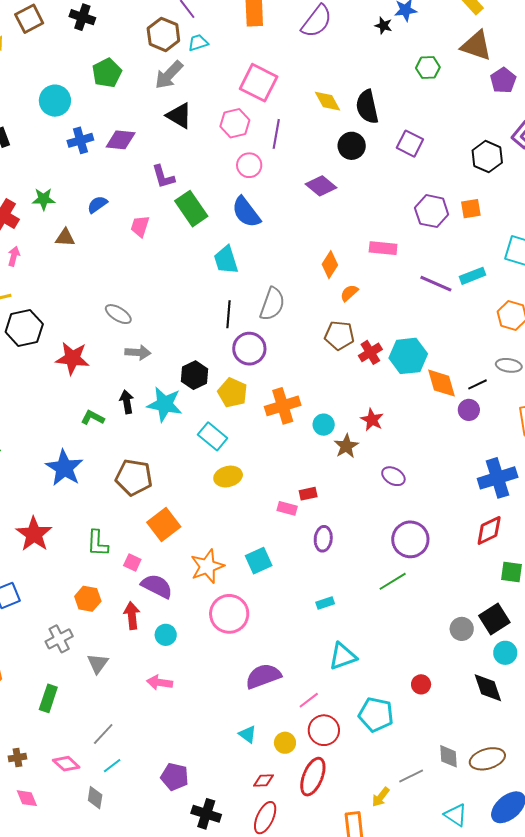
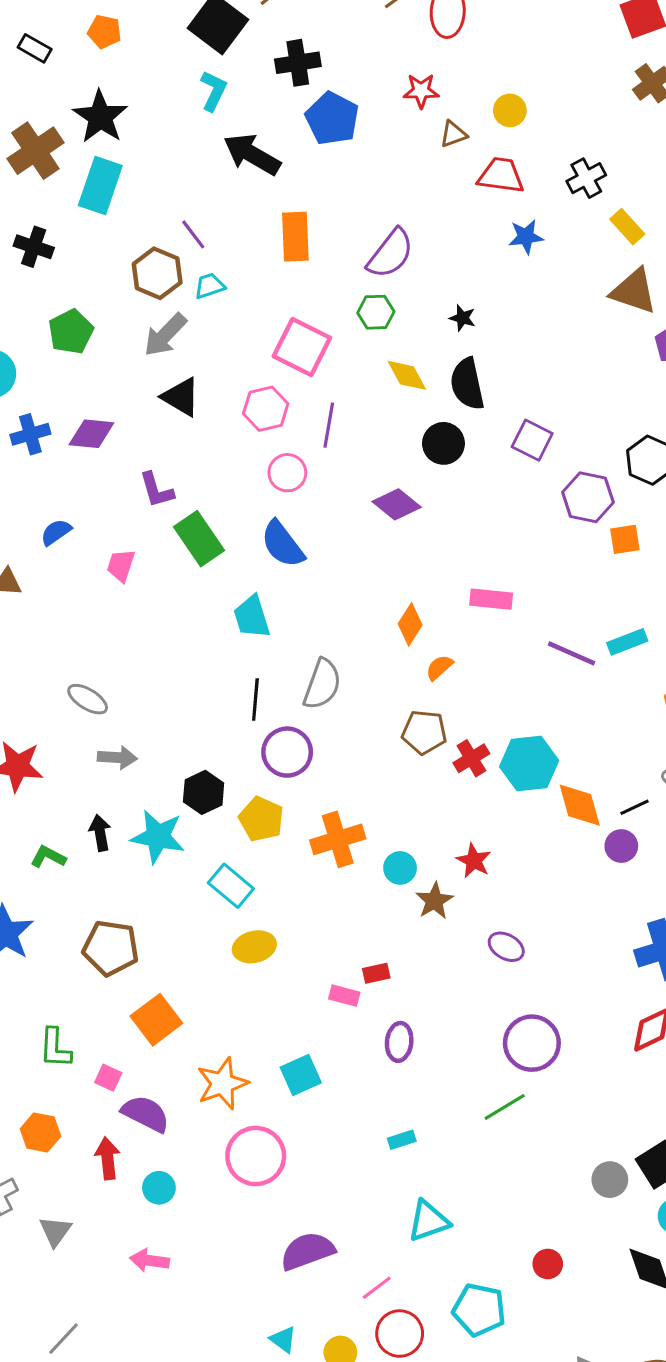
black star: (383, 26) -> (462, 318), moved
green hexagon: (428, 68) -> (376, 312), moved
purple hexagon: (432, 211) -> (588, 497), moved

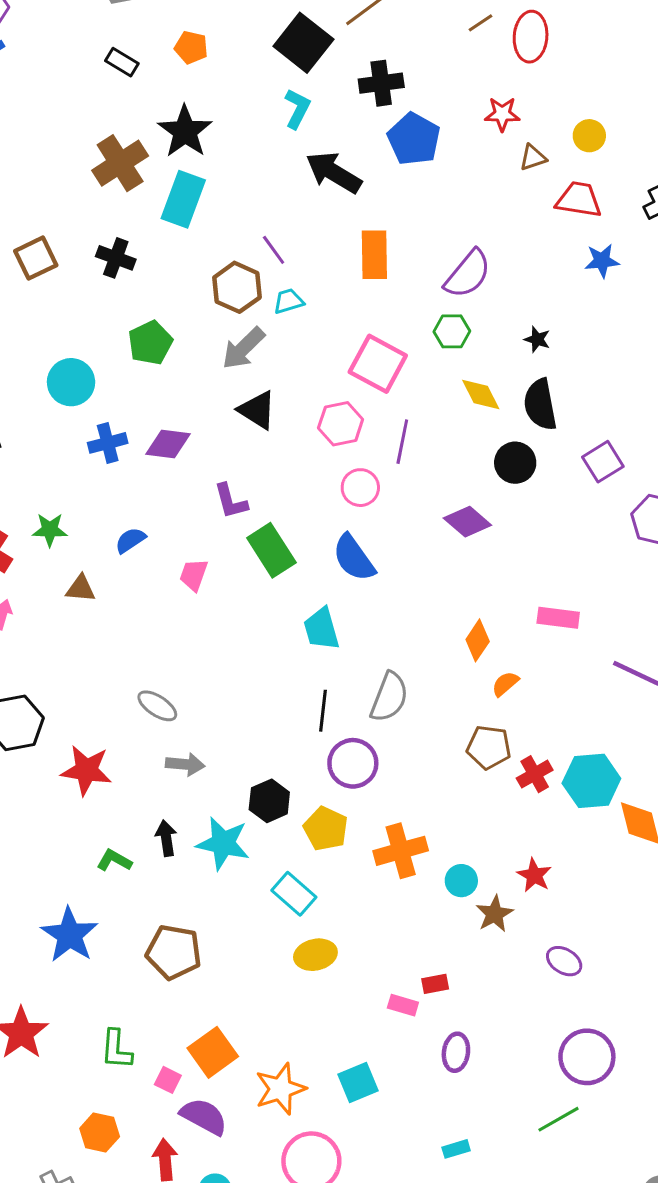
purple square: (532, 440) -> (603, 462), turned 30
orange square: (156, 1020) -> (213, 1052), moved

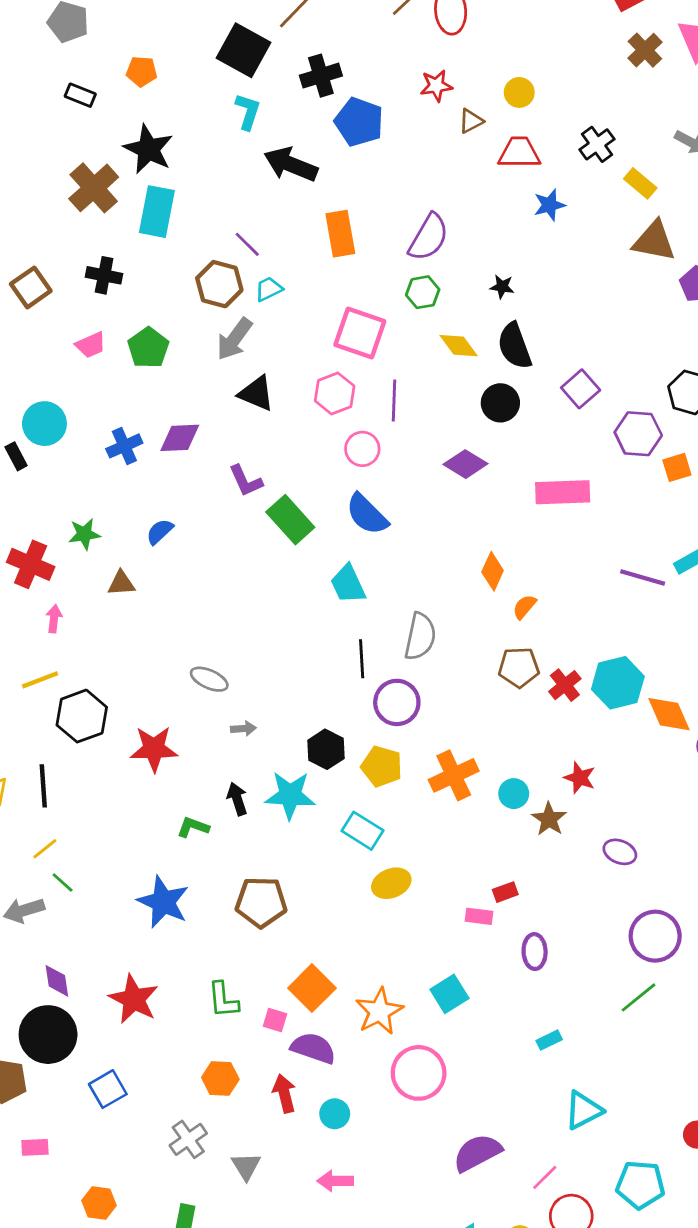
cyan circle: (71, 382) -> (44, 424), moved
pink trapezoid: (194, 575) -> (91, 345), moved, turned -124
pink rectangle: (558, 618) -> (563, 492), moved, size x1.4
gray arrow: (185, 764) -> (243, 729), size x0.7

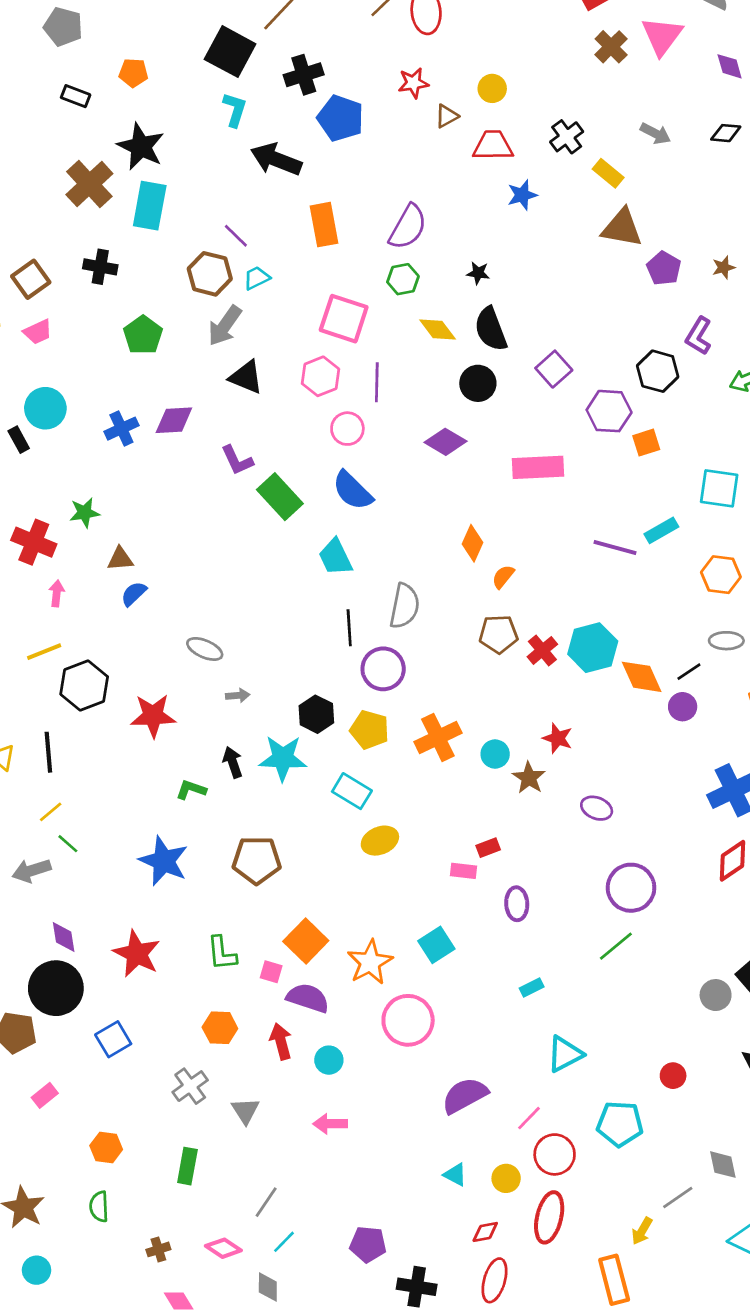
pink trapezoid: (91, 345) -> (38, 332), moved
blue semicircle: (160, 532) -> (134, 594), moved
pink rectangle: (35, 1147) -> (45, 1095), turned -35

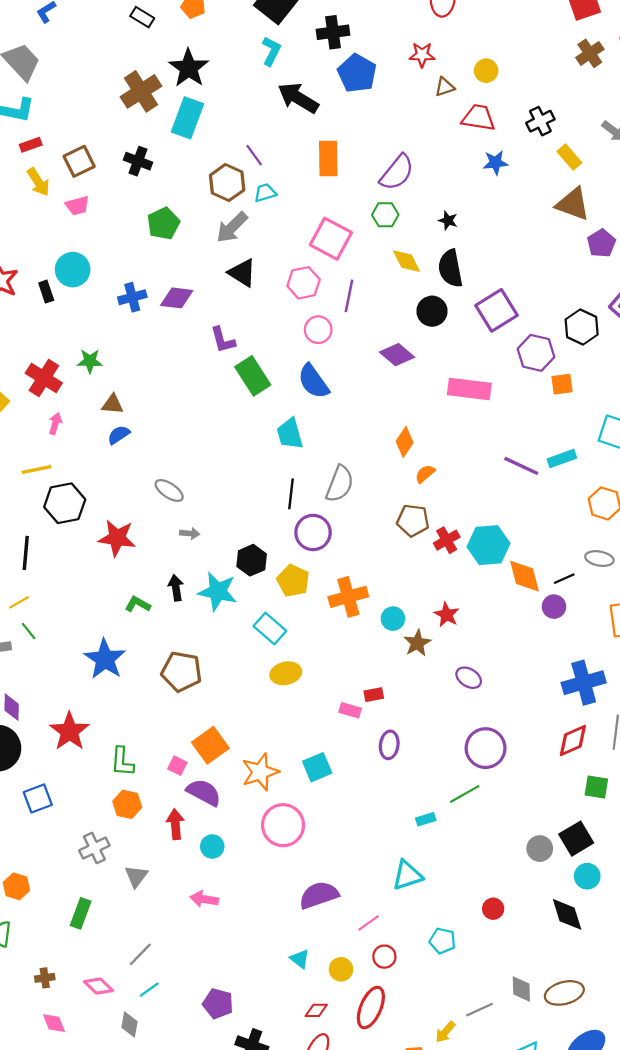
purple square: (554, 369) -> (496, 310), size x1.4
green L-shape: (222, 953) -> (122, 762), moved
cyan rectangle: (532, 988) -> (426, 819), moved
cyan pentagon: (620, 1124) -> (442, 941), size x0.7
red circle: (555, 1154) -> (384, 957), size x0.7

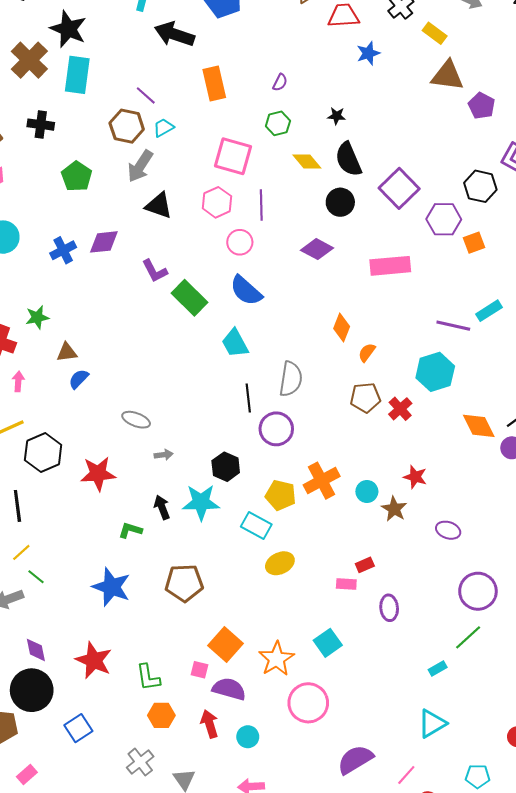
purple semicircle: (397, 172) -> (280, 82), size x0.5
cyan hexagon: (488, 545) -> (435, 372), moved
yellow pentagon: (293, 581) -> (281, 495), moved

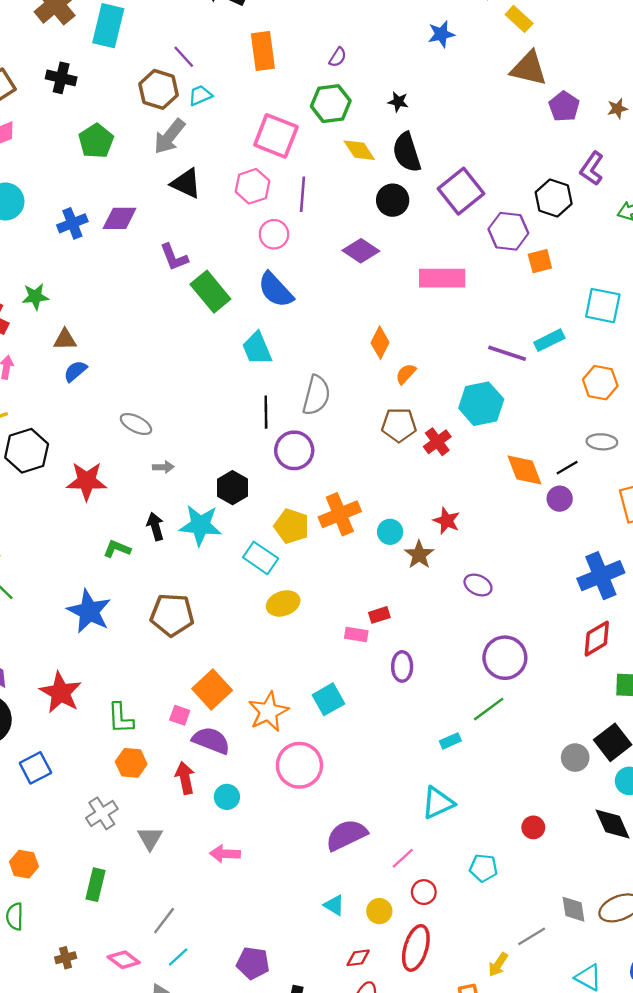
green hexagon: (278, 123) -> (331, 104), size x1.4

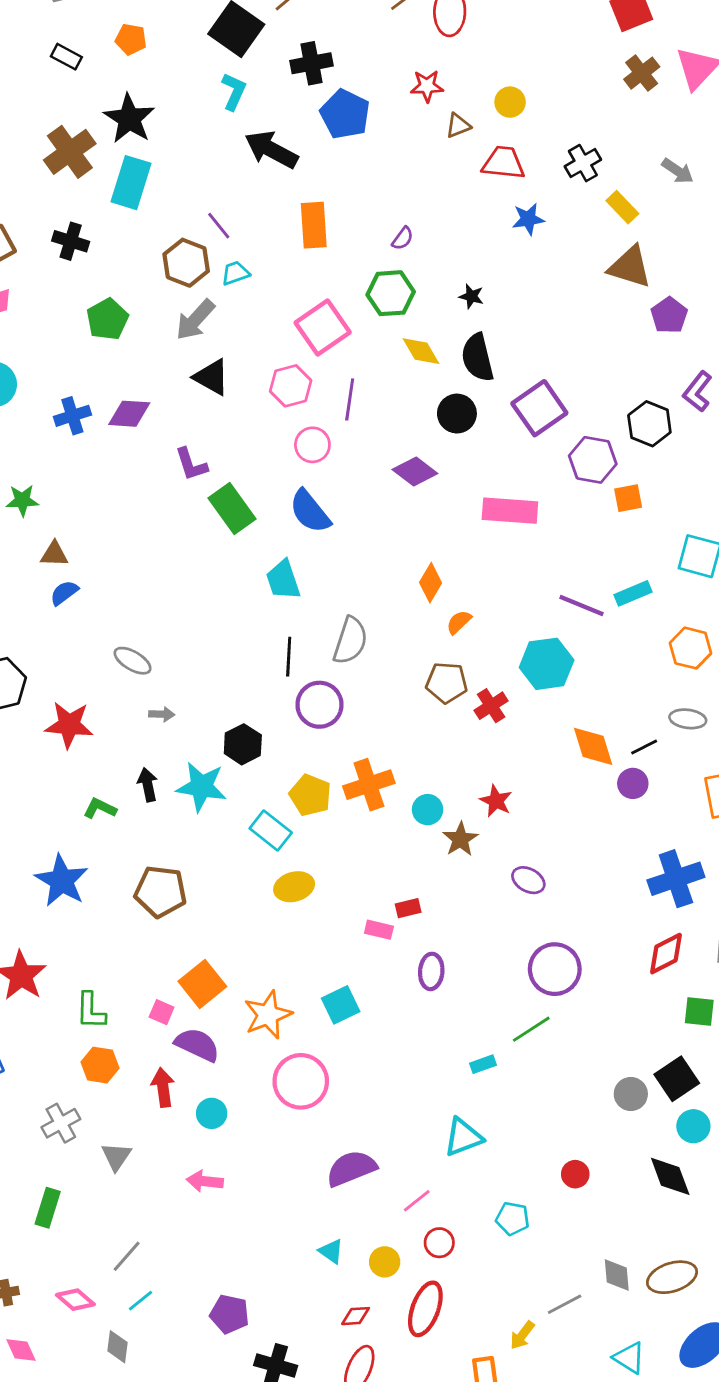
pink square: (276, 136) -> (323, 328), turned 30

